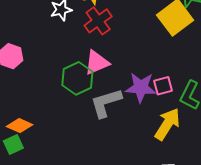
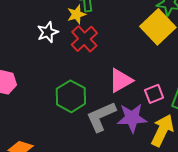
pink triangle: (97, 63) -> (121, 80), moved
purple star: (141, 87) -> (132, 118), moved

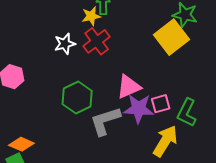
white star: (48, 32) -> (65, 44), moved
purple star: (132, 118) -> (139, 109), moved

